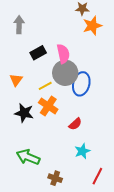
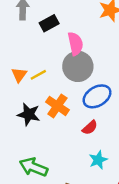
black rectangle: (38, 53) -> (49, 23), moved
blue ellipse: (81, 84) -> (97, 96), moved, turned 45
yellow line: (45, 86) -> (38, 75), moved

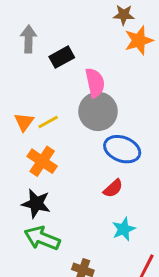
blue ellipse: (97, 96) -> (122, 149), turned 52
orange cross: (57, 106) -> (42, 161), moved
black star: (29, 114) -> (36, 204), moved

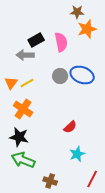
gray arrow: (29, 39) -> (25, 55), moved, turned -90
pink semicircle: (95, 83) -> (61, 42), moved
gray circle: (98, 111) -> (60, 76), size x0.6
blue ellipse: (122, 149) -> (82, 75), moved

